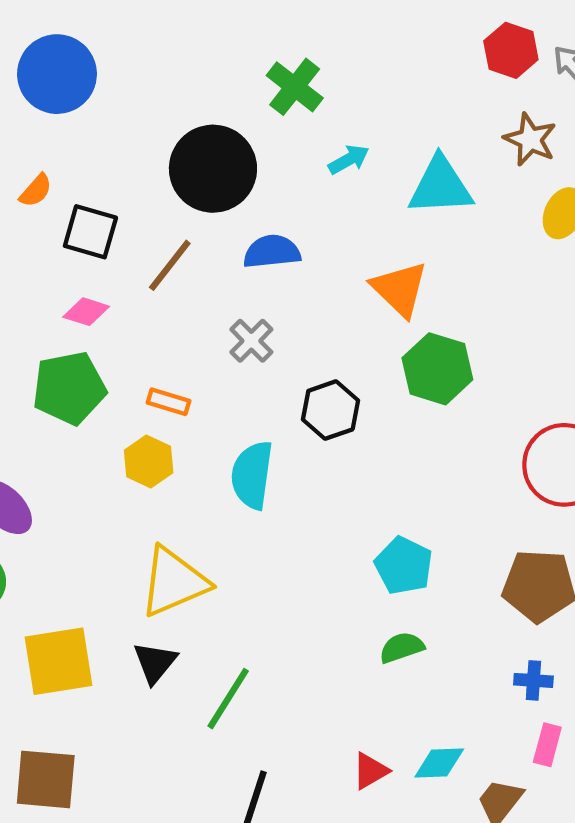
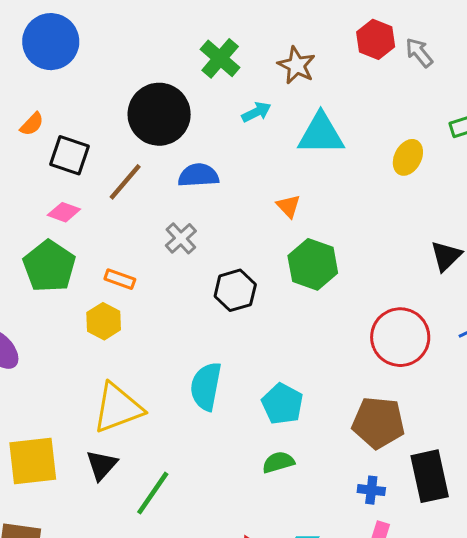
brown star: (530, 139) -> (296, 65), moved
orange triangle: (400, 289) -> (288, 206), size x0.6
green pentagon: (69, 388) -> (49, 266), turned -30
cyan semicircle: (252, 475) -> (206, 386), moved

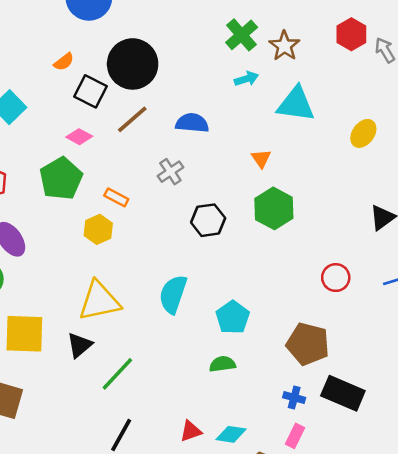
green cross: (220, 58) -> (242, 35), moved
black circle: (159, 114) -> (133, 64), moved
red circle: (400, 337) -> (336, 278), size x0.6
black rectangle: (430, 476) -> (343, 393), turned -63

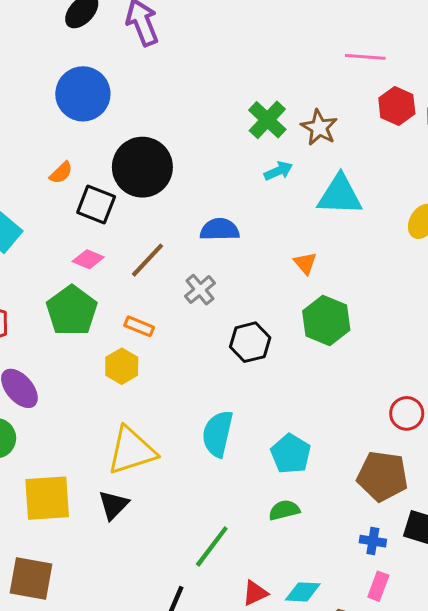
brown line: (132, 119) -> (148, 260), moved
red circle: (336, 278) -> (407, 413), moved
green line: (117, 374) -> (212, 546), moved

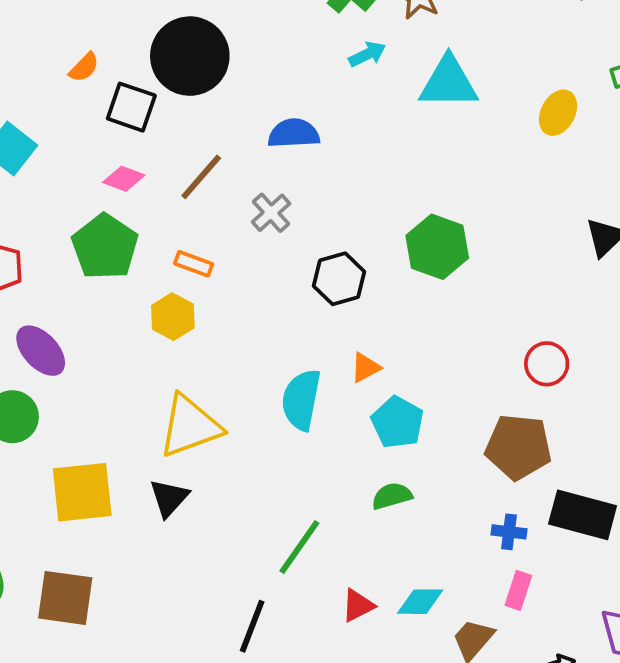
orange triangle: (305, 263) -> (365, 368), moved, turned 45

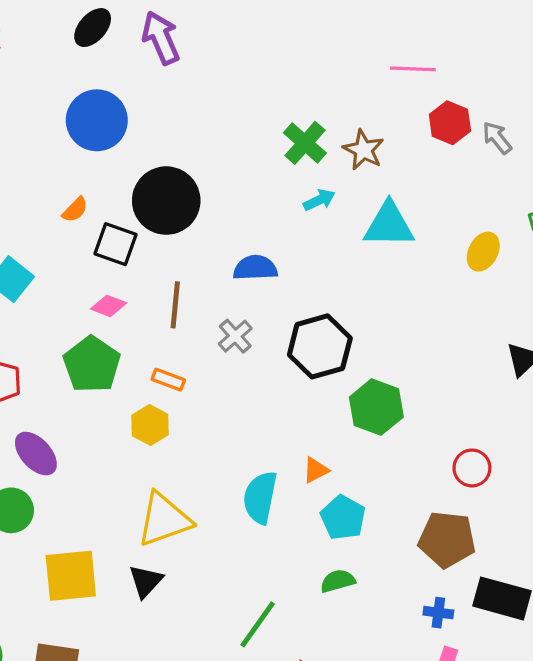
brown line: (201, 177) -> (175, 305), turned -36
green hexagon: (437, 247) -> (376, 407), moved
black hexagon: (339, 279) -> (320, 346), moved, size x1.4

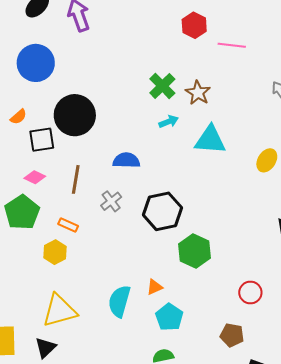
red hexagon: (450, 123) -> (194, 25), moved
black square: (115, 244) -> (42, 140), turned -32
brown pentagon: (447, 539) -> (232, 335), size x0.7

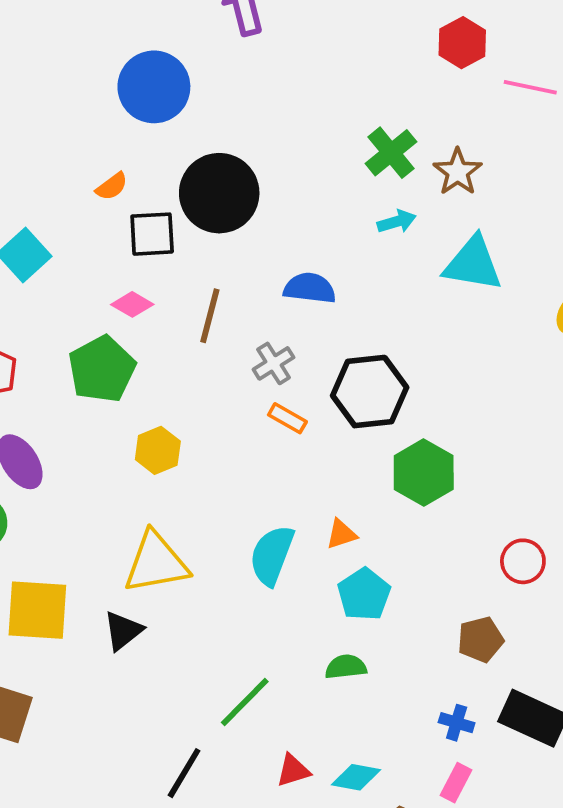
orange rectangle: (68, 225) -> (287, 418), moved
brown pentagon: (232, 335) -> (480, 639), turned -30

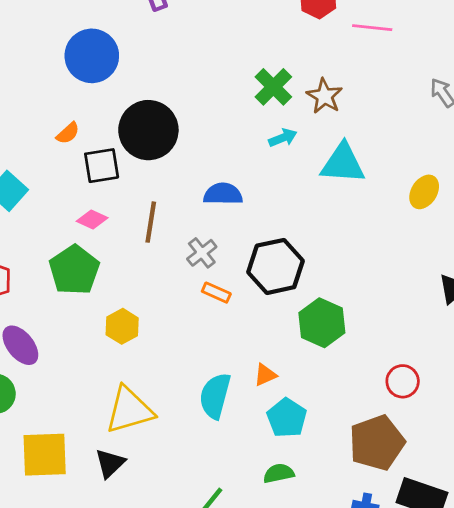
brown pentagon: (480, 639) -> (377, 443), size x1.6

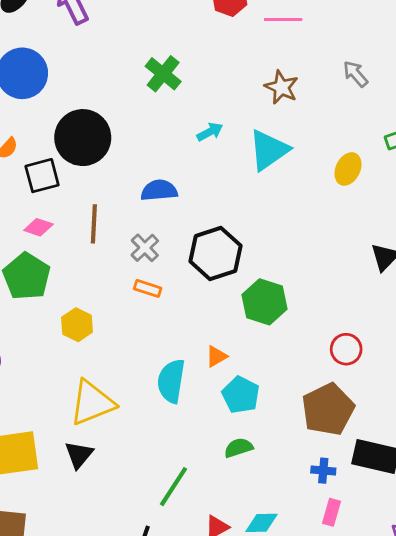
green cross: (273, 87) -> (163, 74), moved
brown star: (324, 96) -> (281, 87), moved
cyan triangle: (343, 163) -> (269, 150), turned -33
orange rectangle: (216, 293) -> (148, 288), moved

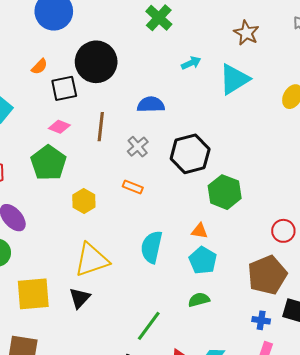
orange rectangle: (148, 288) -> (133, 187), moved
orange triangle: (216, 356) -> (199, 231), moved, turned 36

